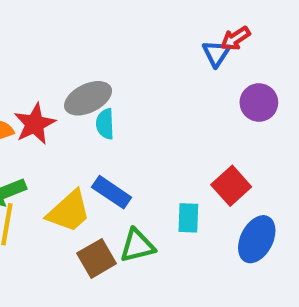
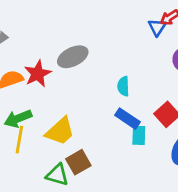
cyan semicircle: (105, 124) -> (123, 86), moved
blue rectangle: (112, 192) -> (128, 119), moved
green triangle: (137, 246) -> (57, 175), moved, turned 30

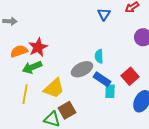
blue triangle: (157, 27) -> (104, 14), moved
gray ellipse: (73, 57) -> (82, 69), moved
green arrow: (18, 119) -> (32, 67), moved

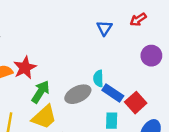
green arrow: (32, 67) -> (41, 92), moved, turned 144
blue rectangle: (102, 79) -> (113, 93), moved

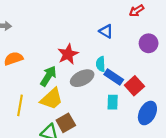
blue triangle: (104, 28) -> (106, 31), moved, turned -32
red star: (25, 68) -> (68, 54), moved

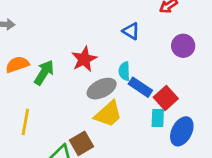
green arrow: (48, 76) -> (44, 73), moved
yellow trapezoid: (52, 99) -> (108, 114), moved
cyan rectangle: (113, 102) -> (158, 118), moved

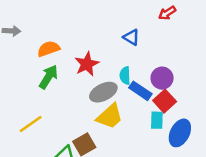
purple circle: (183, 46) -> (162, 78), moved
orange semicircle: (17, 64) -> (49, 49), moved
yellow line: (25, 122) -> (31, 124), turned 45

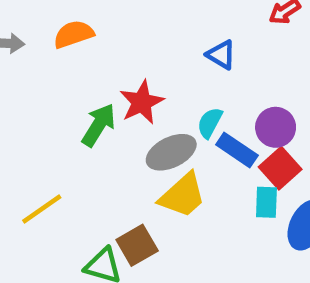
orange semicircle: (49, 49) -> (74, 34), moved
cyan semicircle: (125, 76) -> (210, 123), turned 30
green arrow: (49, 77) -> (99, 125), moved

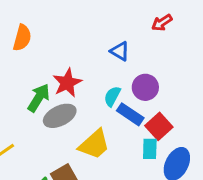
orange semicircle: (74, 34) -> (22, 38), turned 124
purple circle: (276, 127) -> (145, 87), moved
gray ellipse: (171, 152) -> (60, 116), moved

